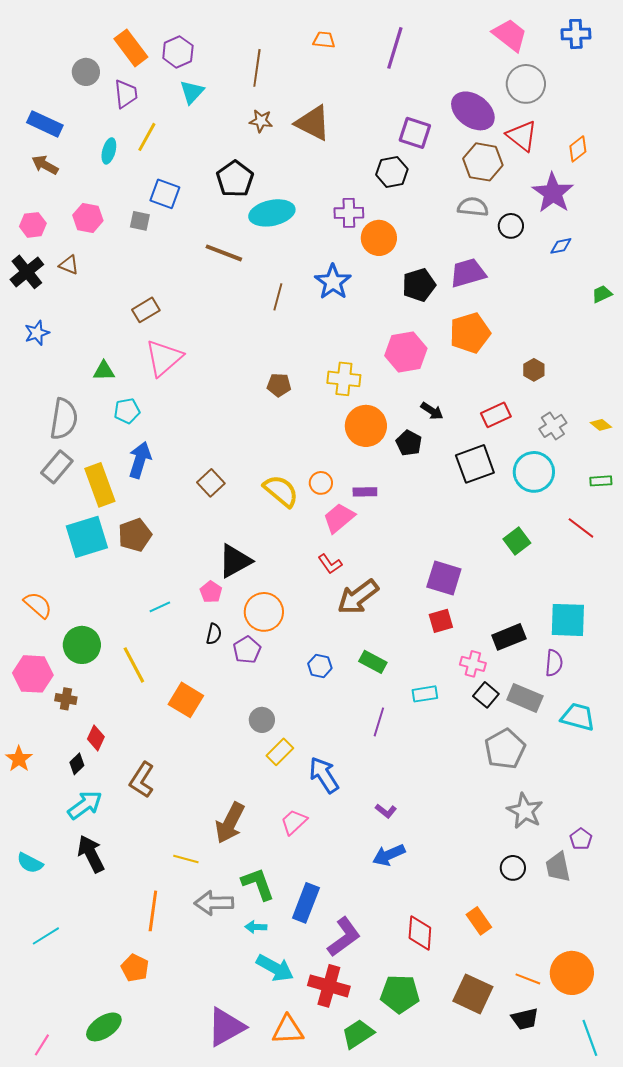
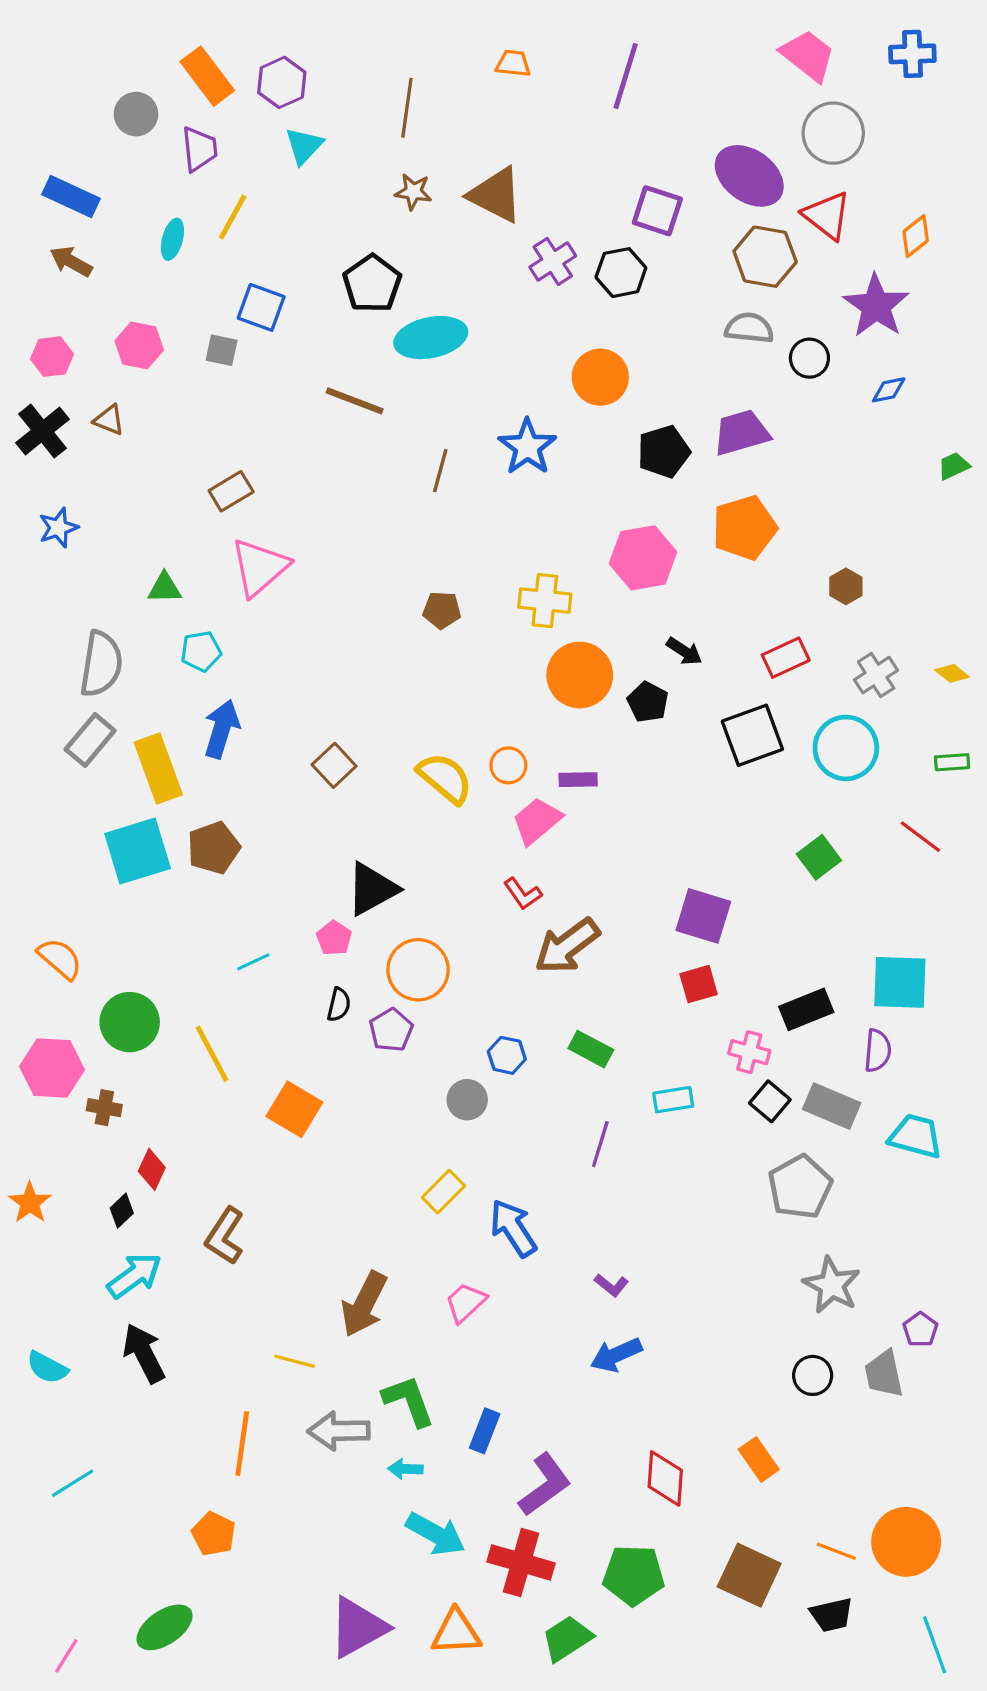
purple cross: (349, 213) -> (553, 261), moved, turned -32
gray circle: (262, 720) -> (467, 1100), moved
blue rectangle: (306, 903) -> (485, 1431), size x0.7

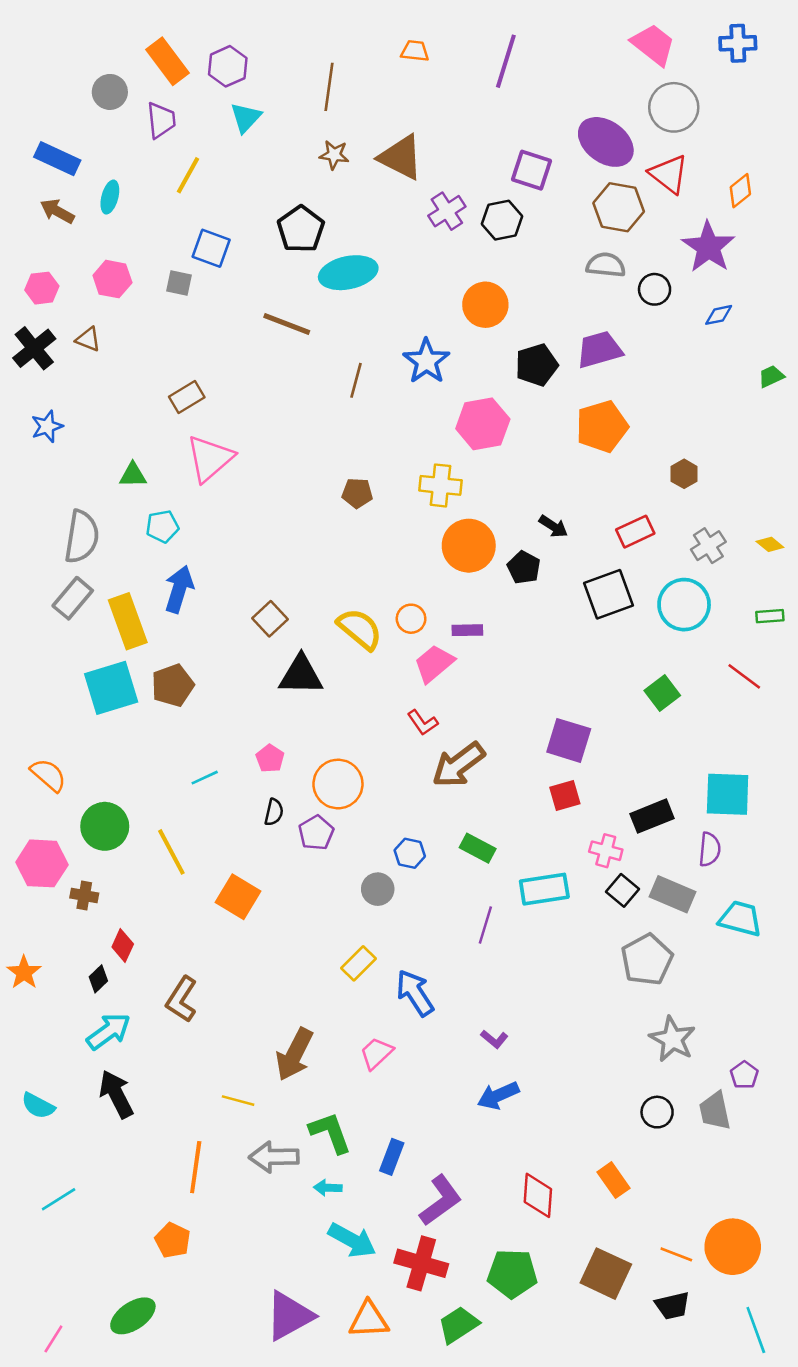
cyan ellipse: (172, 239) -> (110, 197), moved
pink hexagon: (643, 558) -> (483, 424), moved
black triangle: (372, 889) -> (301, 675), moved, turned 30
cyan rectangle: (673, 1100) -> (544, 889), size x1.5

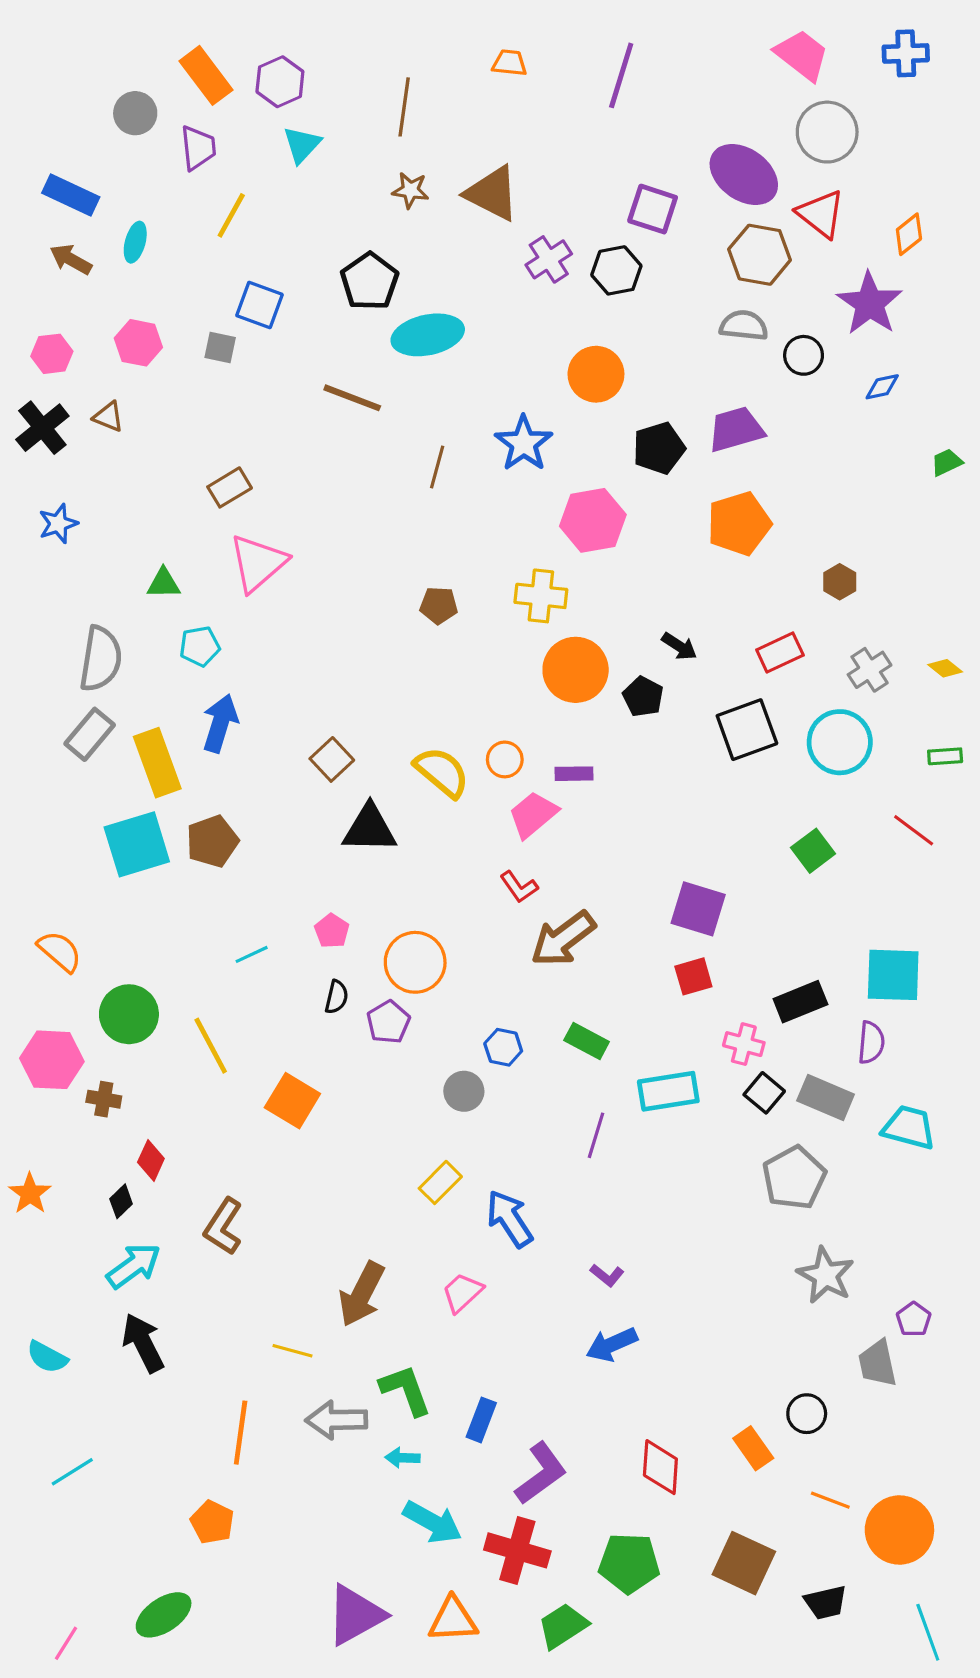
black circle: (657, 1112) -> (807, 1414), moved
orange line: (676, 1254) -> (830, 1500), moved

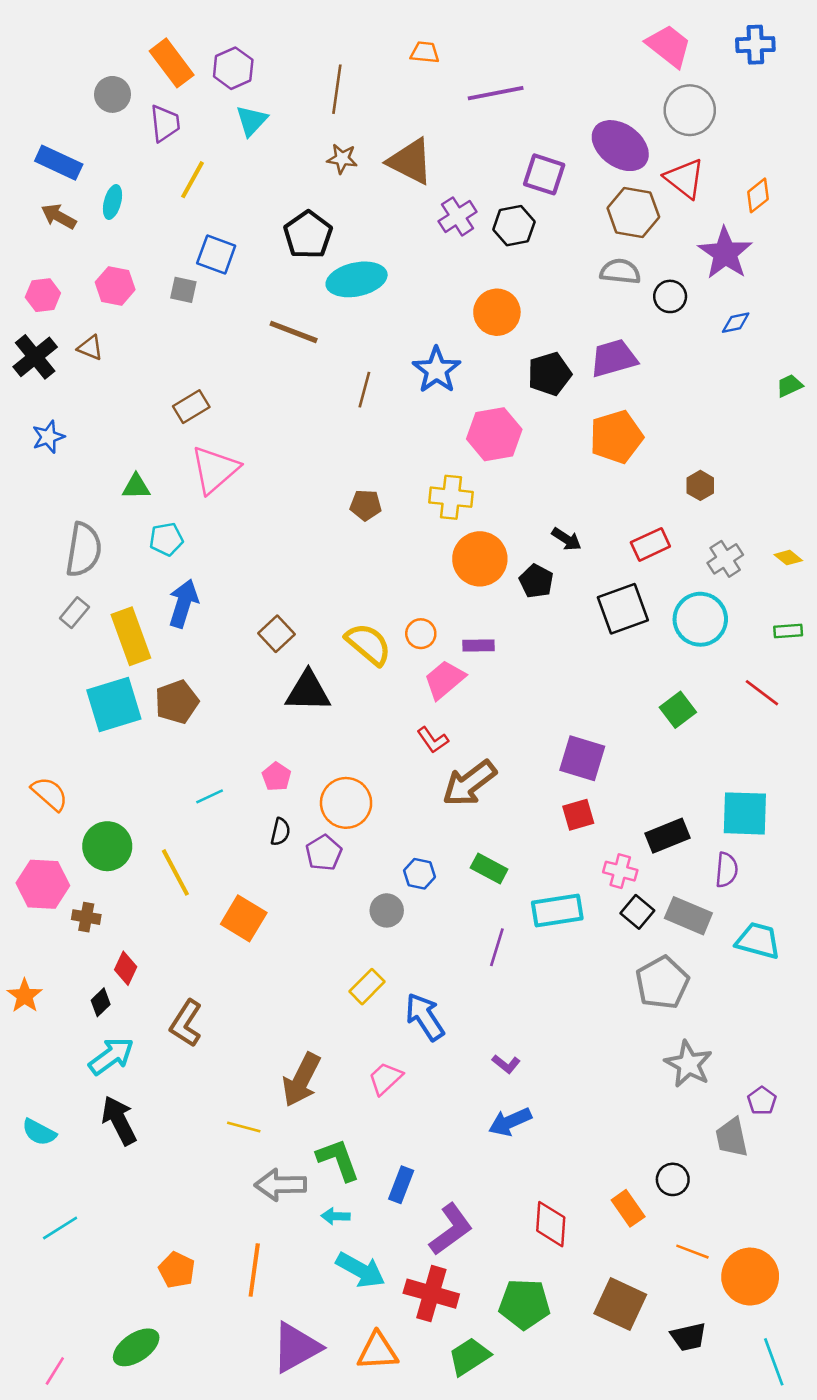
purple line: (621, 75) -> (496, 93), moved, turned 62
gray rectangle: (90, 734) -> (74, 613), size x0.7
orange line: (241, 1433) -> (254, 1270), moved

